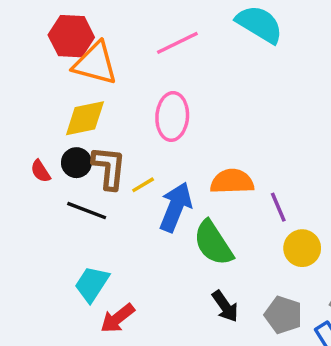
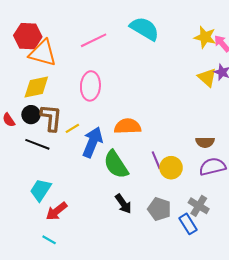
purple line: (278, 207) -> (156, 160), moved

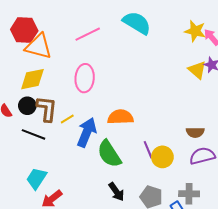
gray cross: (199, 206) -> (189, 194), turned -30

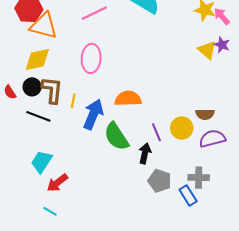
yellow line: (67, 119) -> (73, 101), turned -48
yellow circle: (162, 157) -> (182, 128), moved
black arrow: (116, 192) -> (145, 153), moved, turned -132

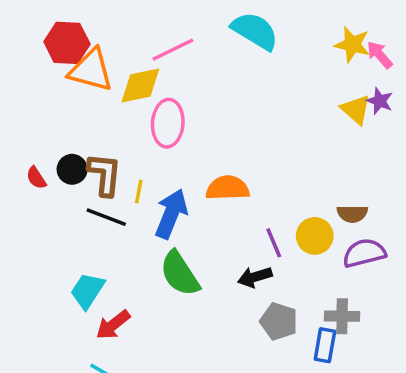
yellow diamond: (37, 60) -> (140, 86), moved
black line: (38, 116) -> (106, 217), moved
green semicircle: (116, 136) -> (180, 274), moved
black arrow: (145, 153) -> (255, 277), turned -120
blue rectangle: (188, 196) -> (325, 345), turned 42

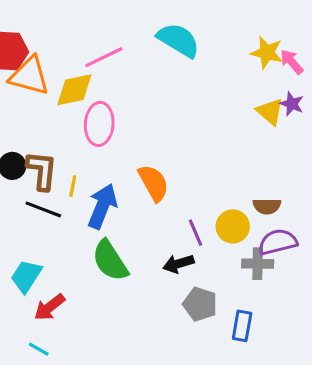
orange semicircle: (228, 188) -> (154, 183), turned 63
gray cross: (342, 316) -> (258, 264), moved

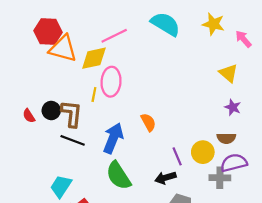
yellow star: (267, 53) -> (213, 24), moved
purple star: (292, 104) -> (233, 107), moved
orange semicircle: (154, 183) -> (148, 122), size x0.7
yellow line: (73, 186) -> (94, 94), moved

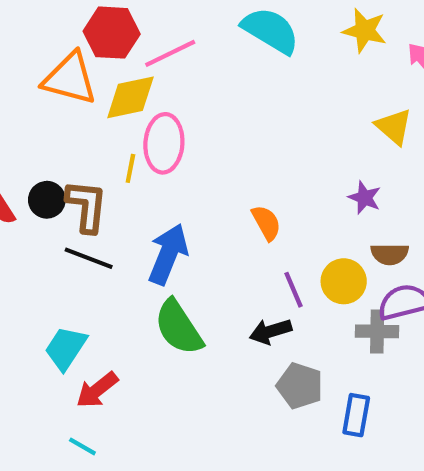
red hexagon: (48, 31) -> (112, 33), moved
purple star: (233, 107) -> (365, 198), moved
orange semicircle: (148, 122) -> (266, 223), moved

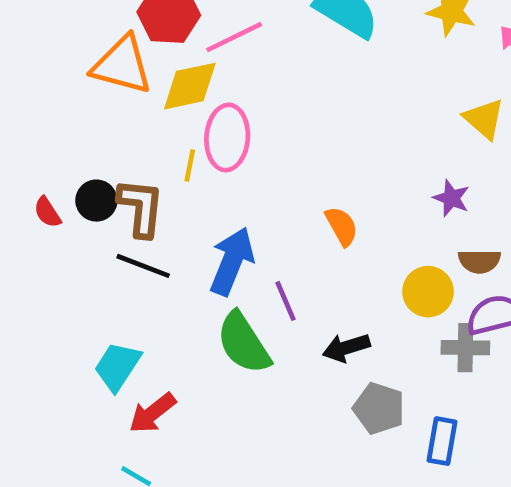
purple line: (293, 290) -> (286, 301), moved

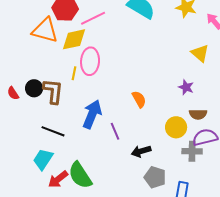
black line: (143, 266) -> (53, 131), moved
green semicircle: (244, 343) -> (80, 175), moved

